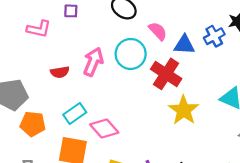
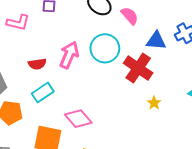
pink semicircle: (158, 31) -> (130, 16), moved
yellow star: (184, 110) -> (154, 103), size x0.5
cyan rectangle: (75, 113) -> (43, 92), moved

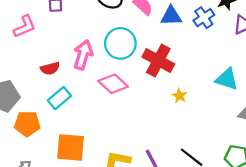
pink L-shape: (18, 23) -> (25, 26), turned -30
blue triangle: (156, 41) -> (171, 16), moved
pink diamond: (78, 119) -> (113, 84), moved

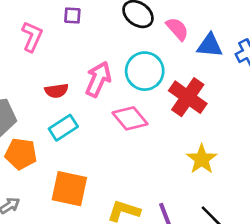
pink L-shape: (25, 26) -> (32, 37), turned -50
yellow star: (180, 96) -> (202, 159), moved, size x1.6

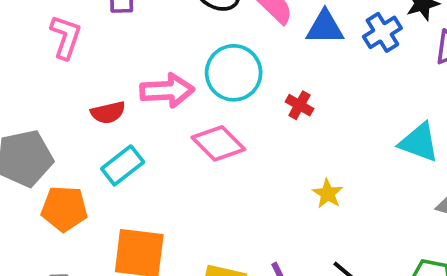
pink arrow: (98, 79) -> (167, 91), turned 68
red cross: (188, 97) -> (299, 105), size x0.5
yellow star: (202, 159) -> (328, 194), size x0.7

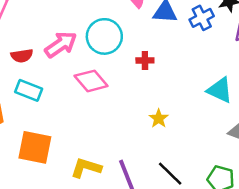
pink arrow: (167, 91) -> (61, 45), turned -36
red cross: (299, 105) -> (145, 60), turned -35
cyan rectangle: (123, 165) -> (29, 90), turned 55

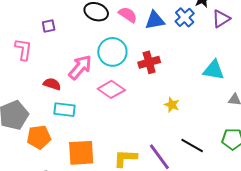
red semicircle: (22, 56) -> (52, 84), turned -138
red cross: (145, 60) -> (149, 62), size x1.5

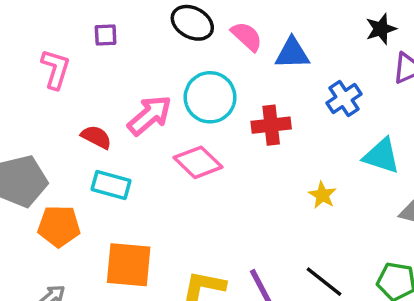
blue cross: (185, 17) -> (344, 99), moved
yellow star: (172, 105) -> (322, 195), moved

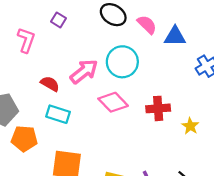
purple square: (106, 35) -> (59, 20), turned 32
red cross: (271, 125) -> (158, 108), moved

